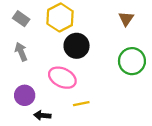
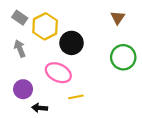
yellow hexagon: (60, 17) -> (45, 26), moved

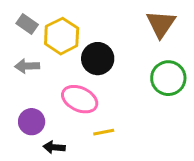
brown triangle: (118, 18) -> (161, 24), size x1.5
gray arrow: (20, 48) -> (27, 66), turned -70

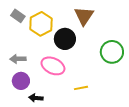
brown triangle: (161, 24) -> (84, 16), moved
gray arrow: (27, 66) -> (18, 59), moved
yellow line: (104, 132) -> (81, 88), moved

